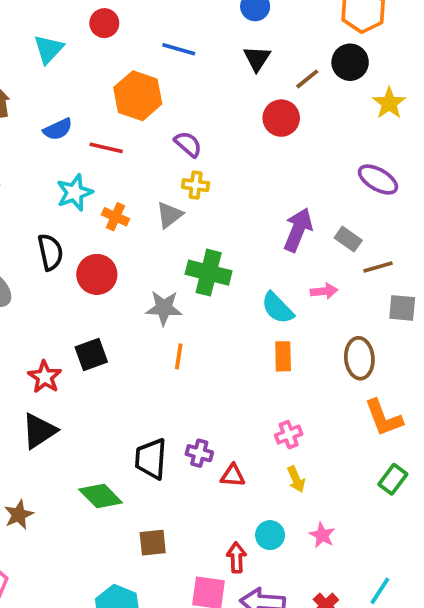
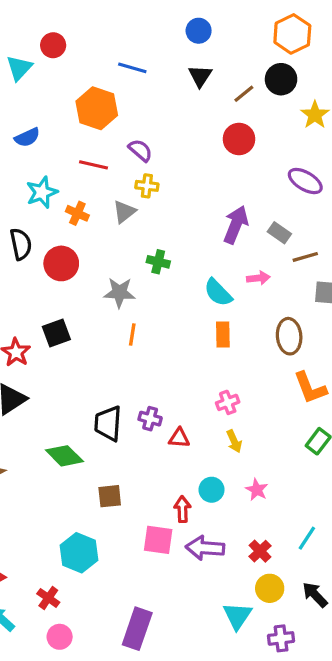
red circle: (104, 23) -> (53, 45), moved
red circle: (281, 118) -> (239, 139), moved
red line: (106, 148) -> (94, 165), moved
green cross: (209, 273) -> (158, 262), size x0.6

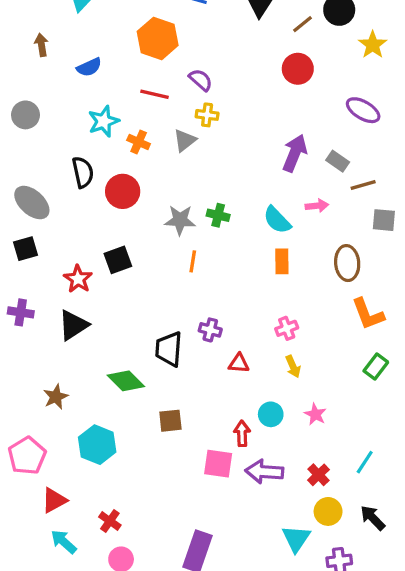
green cross: (158, 262) -> (218, 215), moved
purple cross: (150, 419) -> (210, 330), moved
cyan hexagon: (79, 553) -> (97, 445), moved

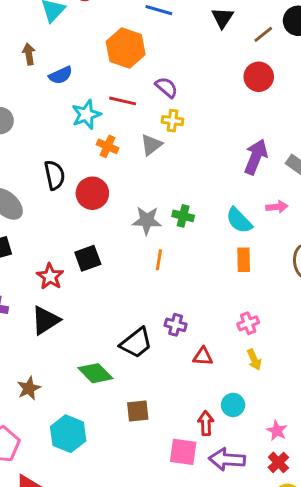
brown arrow: (41, 45) -> (29, 54), moved
cyan star: (104, 121) -> (86, 115), moved
black trapezoid: (169, 349) -> (136, 343), turned -132
pink star: (315, 414) -> (277, 431), moved

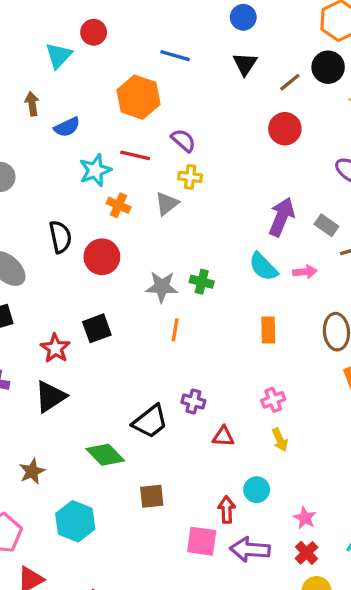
cyan semicircle: (239, 220) -> (263, 267), moved

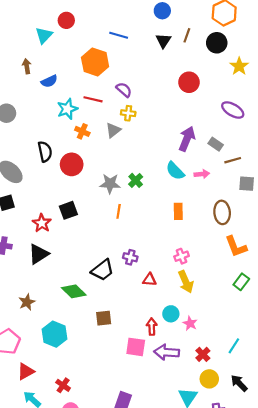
brown line: (290, 82) -> (187, 35), moved, turned -32
green cross: (202, 282) -> (136, 180), turned 32
yellow arrow: (280, 440) -> (186, 282), size x1.5
pink star: (305, 518) -> (190, 323), moved

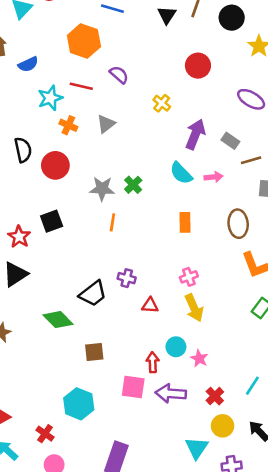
yellow cross: (128, 113) -> (162, 103), moved, turned 32
cyan hexagon: (55, 334) -> (79, 404), moved

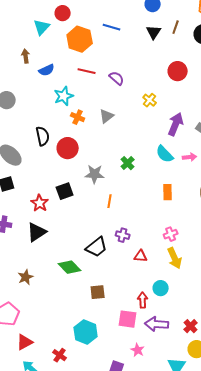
orange hexagon: (84, 41) -> (80, 39), moved
red line: (81, 86) -> (87, 71), moved
gray star: (102, 189) -> (95, 174), moved
orange line: (112, 222) -> (110, 201), moved
pink star: (199, 358) -> (138, 350), moved

